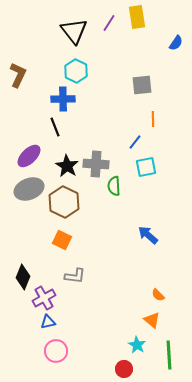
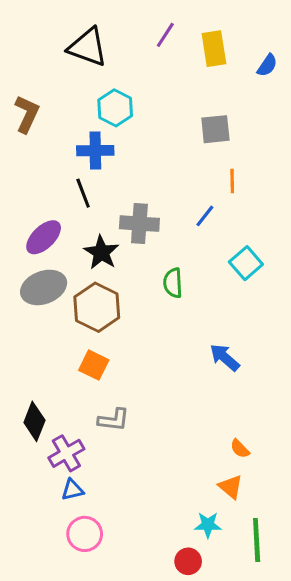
yellow rectangle: (137, 17) -> (214, 49), moved
black triangle: (74, 31) -> (88, 47), moved, turned -32
gray cross: (96, 164) -> (139, 224), moved
cyan square: (146, 167) -> (246, 263), moved, turned -30
cyan star: (137, 345) -> (208, 525), turned -30

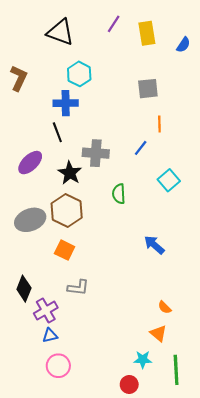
gray ellipse: (44, 287) -> (30, 220), moved

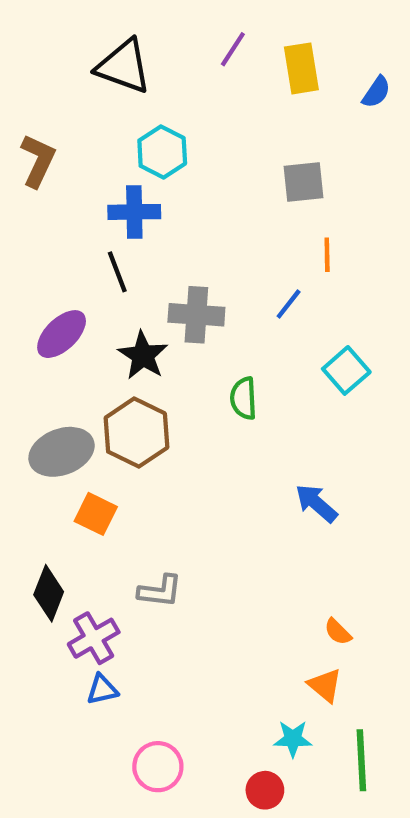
orange square: (65, 250) -> (96, 514), moved
pink circle: (58, 366) -> (158, 767), moved

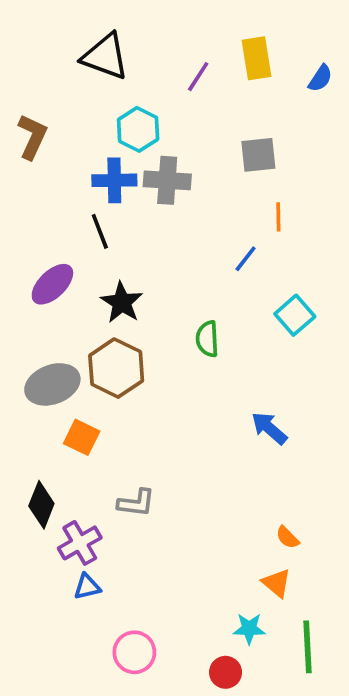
purple line: (233, 49) -> (198, 77), moved
gray cross: (196, 315) -> (167, 180), moved

